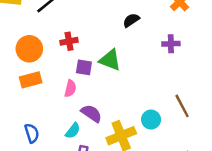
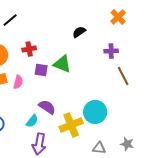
pink semicircle: (70, 89) -> (18, 82), moved
brown line: (182, 106) -> (123, 76), moved
cyan circle: (151, 120) -> (95, 112), size x1.5

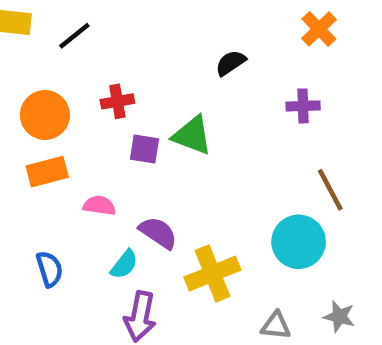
brown line: (123, 76) -> (330, 190), moved
pink semicircle: (18, 82) -> (99, 206), moved, turned -96
cyan circle: (95, 112) -> (299, 242), moved

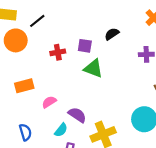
orange circle: (45, 115) -> (16, 40), moved
purple square: (145, 149) -> (85, 46), moved
pink semicircle: (99, 206) -> (49, 102), turned -40

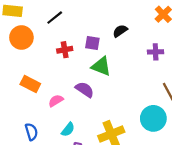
black line: (37, 21) -> (55, 18), moved
orange rectangle: (24, 86) -> (30, 84), turned 42
purple semicircle: (77, 115) -> (85, 90), moved

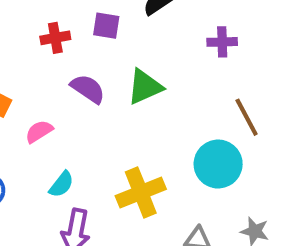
green triangle: (101, 66) -> (145, 87), moved, turned -45
purple semicircle: (85, 90) -> (88, 89), moved

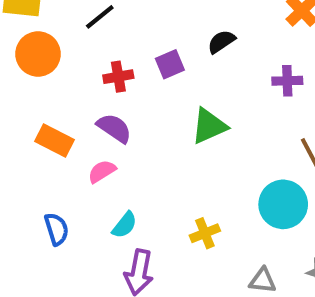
purple square: (106, 26) -> (170, 64), turned -32
purple semicircle: (88, 89) -> (114, 128), moved
yellow cross: (141, 193) -> (205, 233), size x0.6

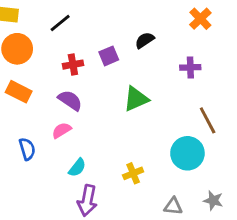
orange rectangle: (54, 140) -> (19, 92), moved
blue semicircle: (57, 229) -> (27, 149), moved

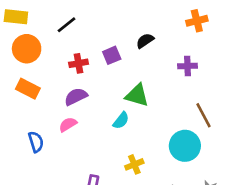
orange cross: (200, 19) -> (197, 21), turned 30
green triangle: (136, 99) -> (137, 95), turned 40
purple semicircle: (70, 100) -> (76, 97), turned -60
cyan semicircle: (77, 168) -> (121, 121), moved

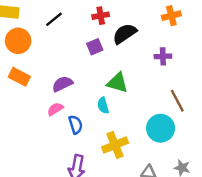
black semicircle: (145, 41) -> (125, 34), size x1.5
red cross: (78, 63) -> (101, 16), moved
cyan semicircle: (121, 121) -> (103, 105), turned 126
blue semicircle: (36, 142) -> (76, 125), moved
yellow cross: (134, 164) -> (115, 145), size x1.5

